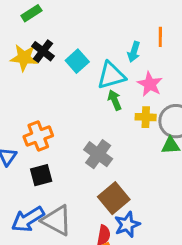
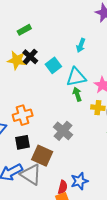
cyan arrow: (134, 52) -> (81, 45), moved
brown square: (114, 198) -> (42, 156), moved, turned -30

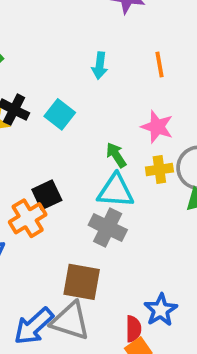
cyan triangle: (76, 77) -> (116, 191), moved, turned 30
black square: (22, 142) -> (47, 195), moved

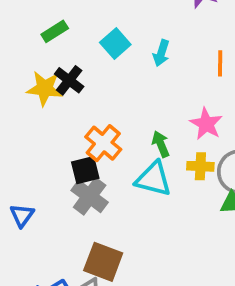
cyan square: (60, 114) -> (115, 44), moved
orange cross: (28, 218) -> (103, 143), moved, turned -30
gray cross: (108, 227) -> (90, 196), moved

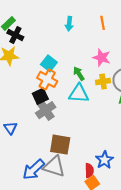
cyan square: (115, 44) -> (49, 63), moved
black cross: (69, 80) -> (15, 35), moved
gray cross: (90, 196) -> (46, 110), turned 30

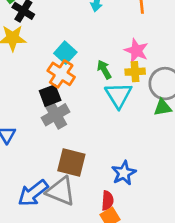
yellow cross: (103, 81) -> (135, 72), moved
cyan triangle: (79, 94) -> (118, 95), moved, turned 50
blue star: (104, 160) -> (124, 173), moved

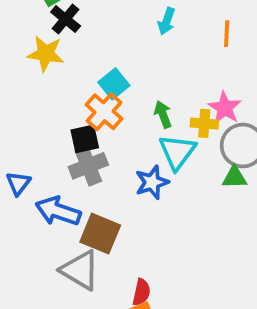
pink star: (136, 51) -> (225, 108), moved
blue star: (124, 173) -> (152, 182), moved
blue arrow: (33, 193) -> (58, 211), moved, turned 48

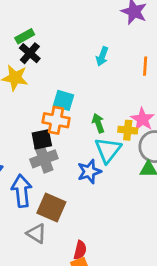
cyan square: (114, 84) -> (63, 100), turned -35
orange cross: (104, 112) -> (56, 120), turned -32
blue arrow: (58, 211) -> (22, 191), turned 64
gray triangle: (80, 270) -> (37, 233), size x0.7

